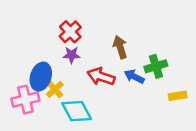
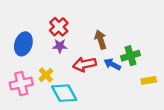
blue ellipse: (41, 77) -> (23, 44), moved
red arrow: (101, 77) -> (84, 64), turned -30

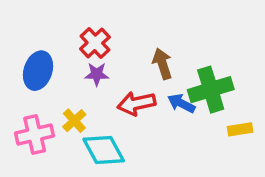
green cross: (130, 56) -> (211, 90), size x1.4

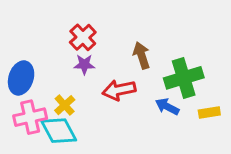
blue ellipse: (38, 71) -> (21, 78), moved
blue arrow: (181, 103) -> (167, 107), moved
cyan diamond: (104, 150) -> (59, 131), moved

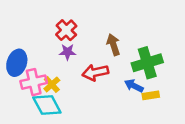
yellow rectangle: (209, 113) -> (151, 95), moved
pink cross: (30, 117) -> (34, 82), moved

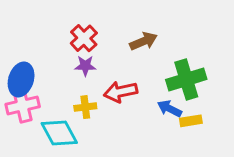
brown arrow: (113, 45) -> (143, 41), moved, turned 85
pink cross: (34, 82) -> (23, 105), moved
yellow cross: (52, 85) -> (85, 107), moved, turned 35

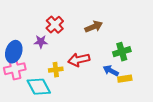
purple star: (85, 66) -> (41, 42), moved
green cross: (186, 79) -> (122, 52), size x0.7

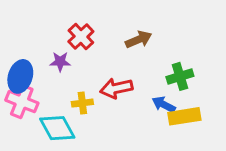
pink cross: (15, 69) -> (22, 102), turned 35
yellow rectangle: (125, 79) -> (184, 116), size x1.5

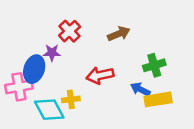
blue ellipse: (20, 76) -> (34, 69), moved
pink cross: (22, 102) -> (19, 87), turned -32
yellow cross: (82, 103) -> (71, 99), moved

